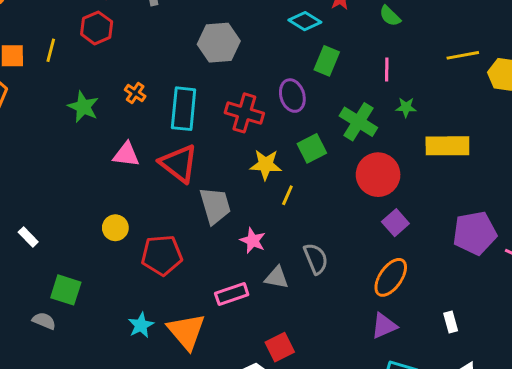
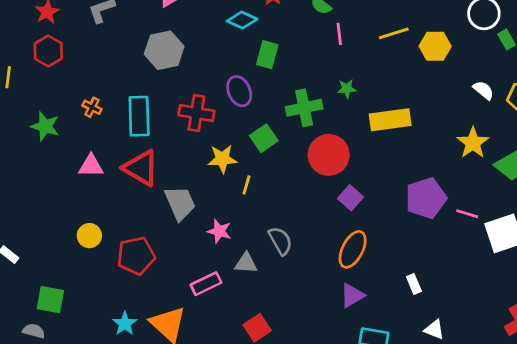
pink line: (387, 70) -> (339, 34), moved
green cross: (358, 122) -> (304, 108), turned -36

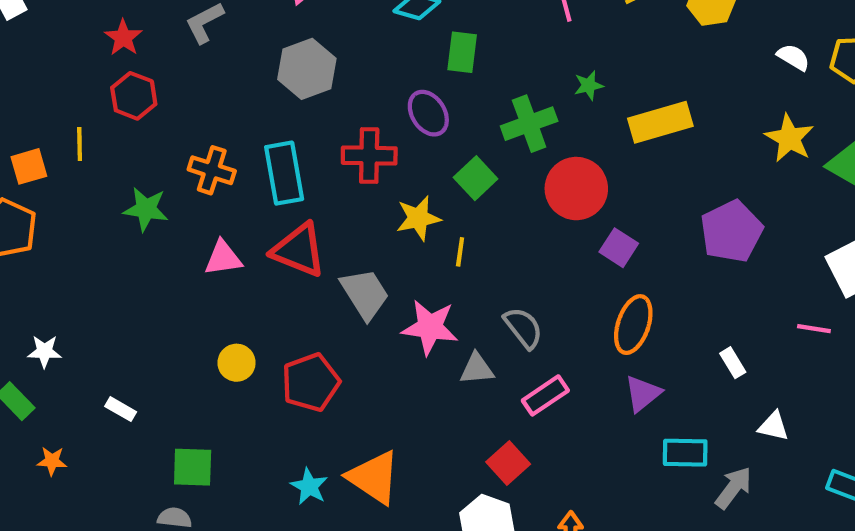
orange cross: (92, 107) -> (212, 170), size x1.5
pink line: (467, 214) -> (814, 329), moved
pink star: (219, 231) -> (430, 327), size x1.5
pink rectangle: (206, 284) -> (545, 395), moved

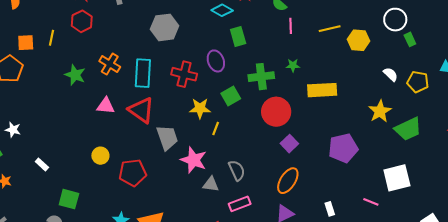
green rectangle: (462, 52) -> (238, 36), turned -36

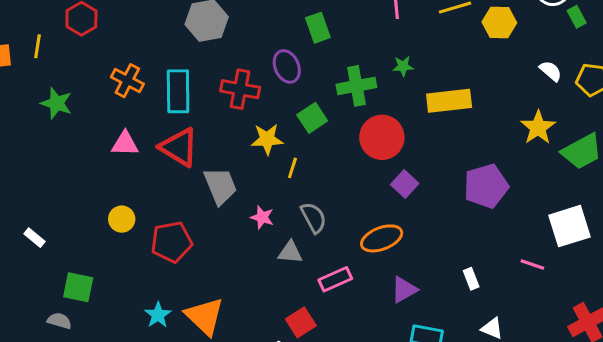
green star: (75, 75) -> (57, 103), moved
pink star: (194, 160) -> (262, 217), size x0.6
gray semicircle: (237, 170) -> (313, 218), moved
orange ellipse: (288, 181) -> (382, 238), moved, turned 40

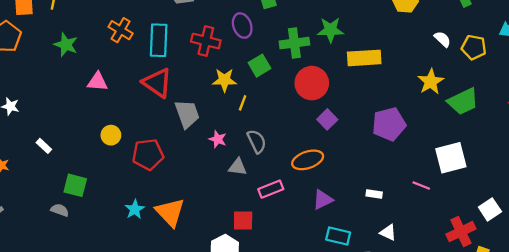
green star: (403, 66) -> (331, 30), size x1.6
pink triangle: (125, 144) -> (97, 82), moved
white rectangle: (471, 279) -> (374, 194), turned -63
red square: (301, 322) -> (243, 221), turned 30

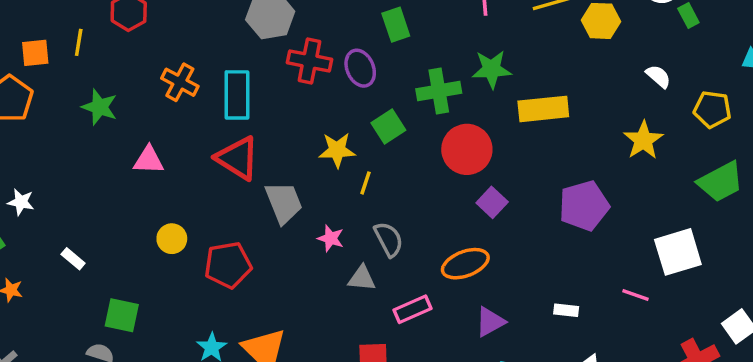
red cross: (206, 41) -> (309, 61), moved
yellow pentagon: (474, 47) -> (712, 109), moved
green trapezoid: (463, 101) -> (721, 182), moved

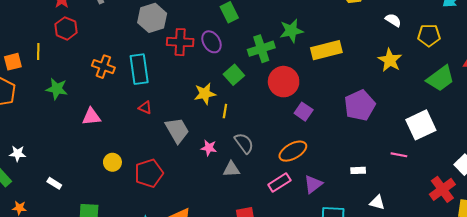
red triangle: (237, 158) -> (145, 107), size x0.5
pink rectangle: (412, 309) -> (279, 182), moved

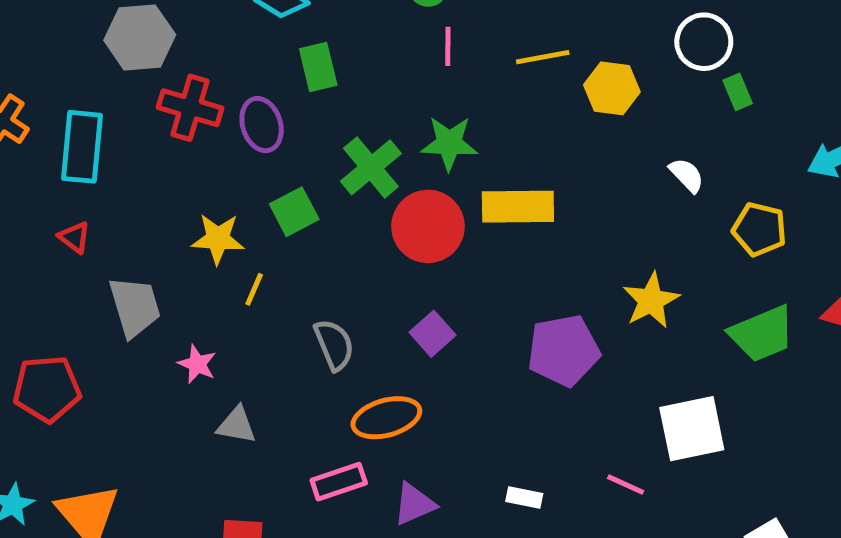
green cross: (261, 49) -> (371, 167), turned -35
yellow star: (390, 60) -> (651, 301), moved
red circle: (284, 82) -> (428, 226), moved
gray semicircle: (244, 143) -> (334, 345), moved

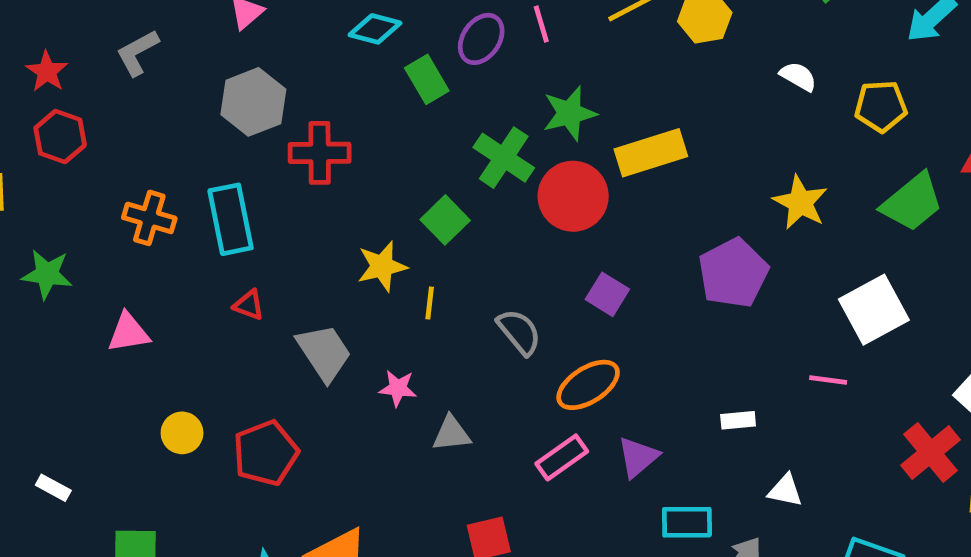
purple ellipse: (262, 125) -> (481, 39), moved, turned 69

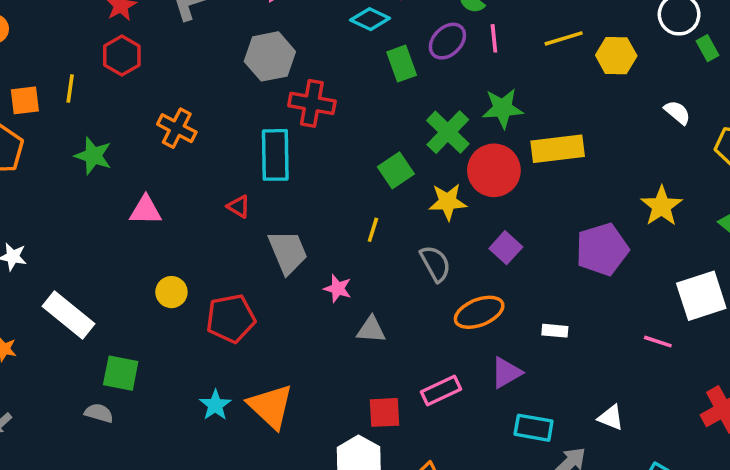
cyan rectangle: (231, 219) -> (275, 155), moved
yellow star: (382, 266) -> (448, 202), moved
white rectangle: (738, 420) -> (555, 331), moved
pink rectangle: (562, 457) -> (441, 391), moved
white rectangle: (53, 488) -> (69, 315), size x2.0

